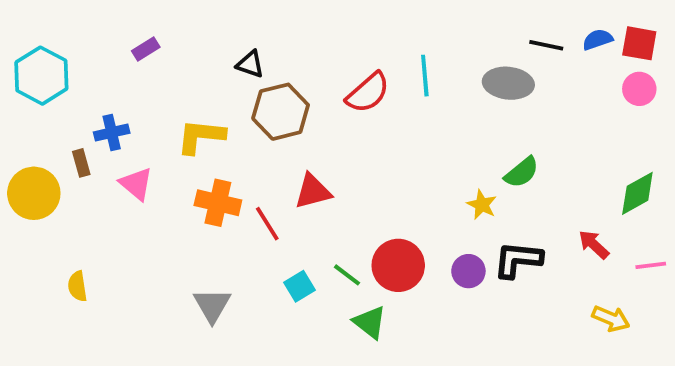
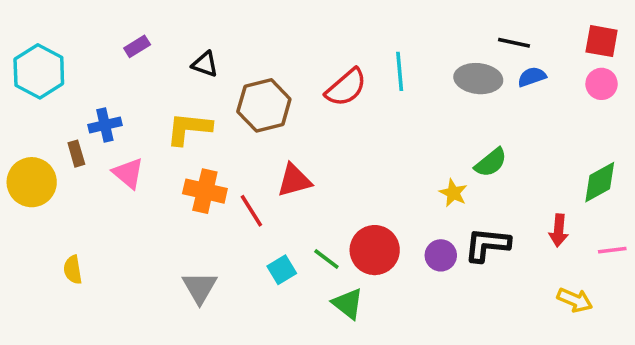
blue semicircle: (598, 40) -> (532, 77), moved
black triangle: (250, 64) -> (205, 64), moved
red arrow: (594, 245) -> (559, 230), turned -128

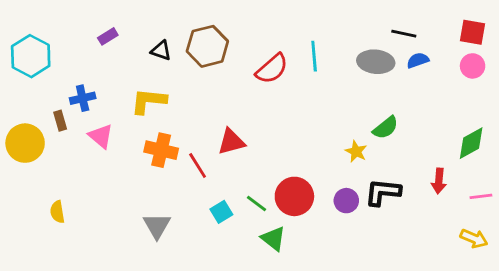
brown hexagon: (264, 105) -> (207, 46), moved
yellow arrow: (575, 300) -> (474, 238), moved

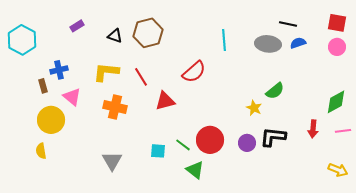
red semicircle: (272, 69) -> (194, 72), moved
yellow circle: (25, 143) -> (51, 120), moved
red line: (198, 166) -> (141, 77), moved
pink line: (481, 196) -> (343, 131), moved
cyan square: (221, 212) -> (158, 151), turned 35

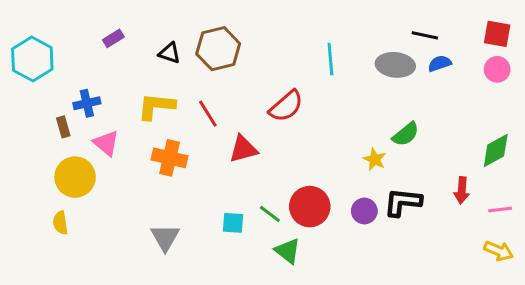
pink line: (343, 131) -> (500, 210), moved

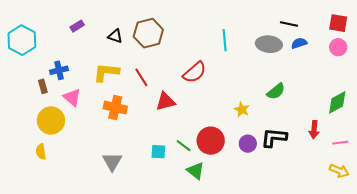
yellow star: (375, 159) -> (242, 109), moved

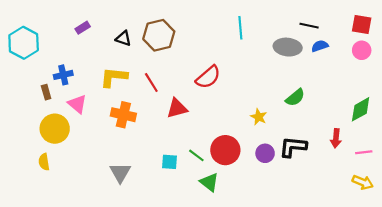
cyan line: (225, 40) -> (240, 28), moved

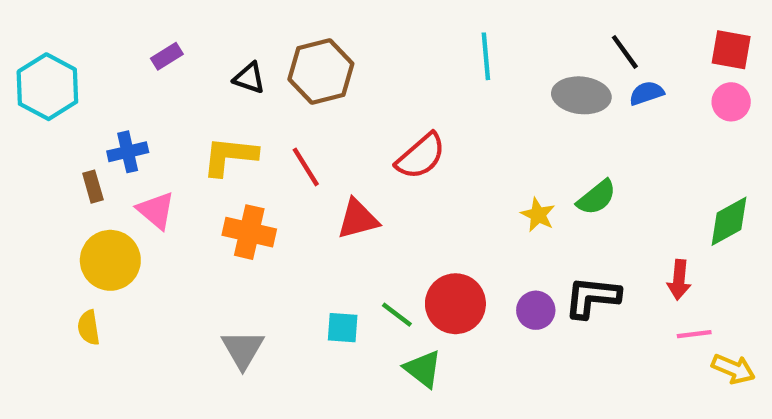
black line: (309, 26) -> (625, 52), turned 42
yellow star: (259, 117) -> (538, 215), moved
pink line: (364, 152) -> (694, 334), moved

